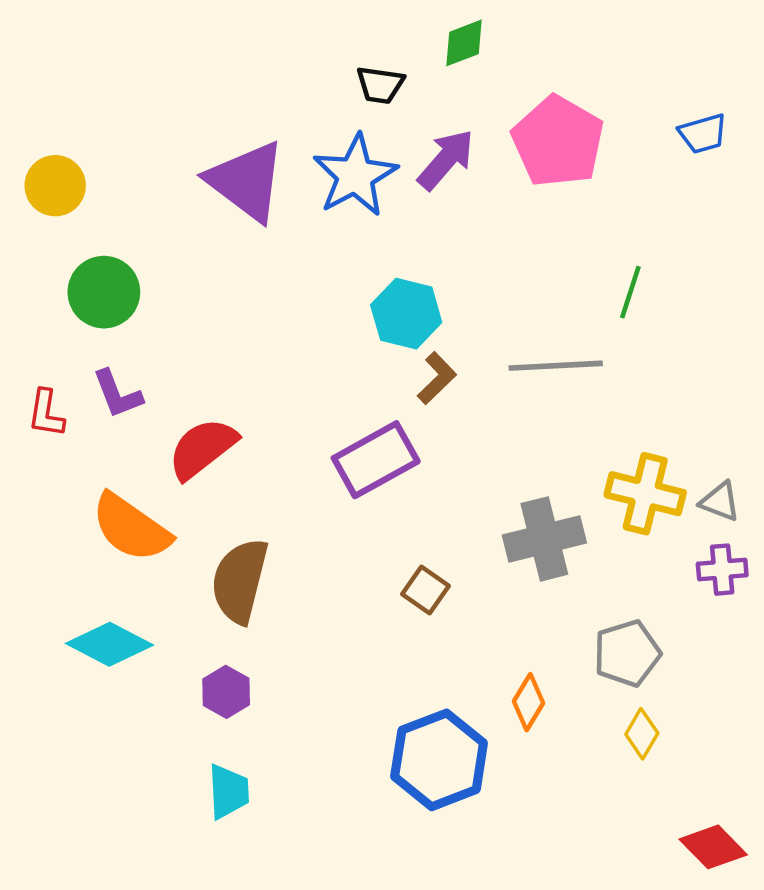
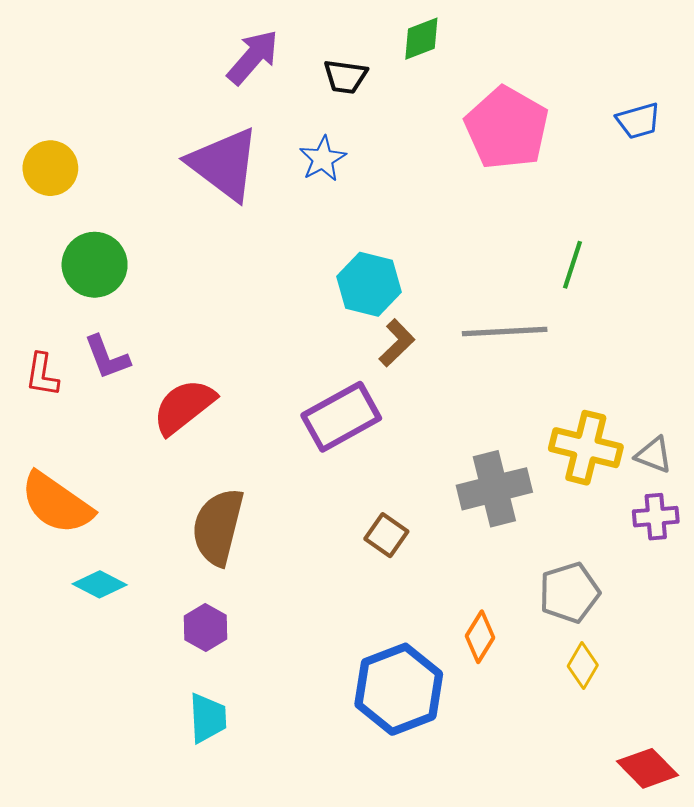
purple arrow: (446, 160) -> (253, 57), moved
blue star: (355, 175) -> (323, 159), size x0.6
orange semicircle: (131, 528) -> (57, 503), moved
cyan diamond: (110, 644) -> (100, 584), size x0.7

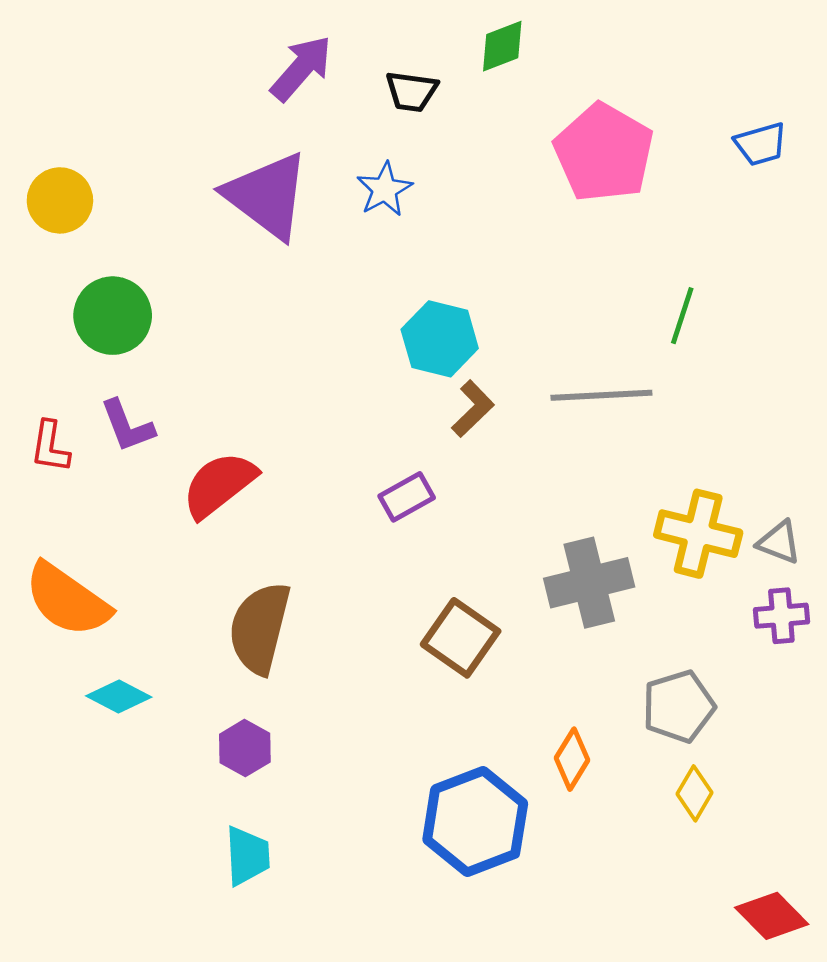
purple rectangle: (341, 417) -> (407, 497), size x0.6
brown square: (386, 535) -> (461, 638), size x1.5

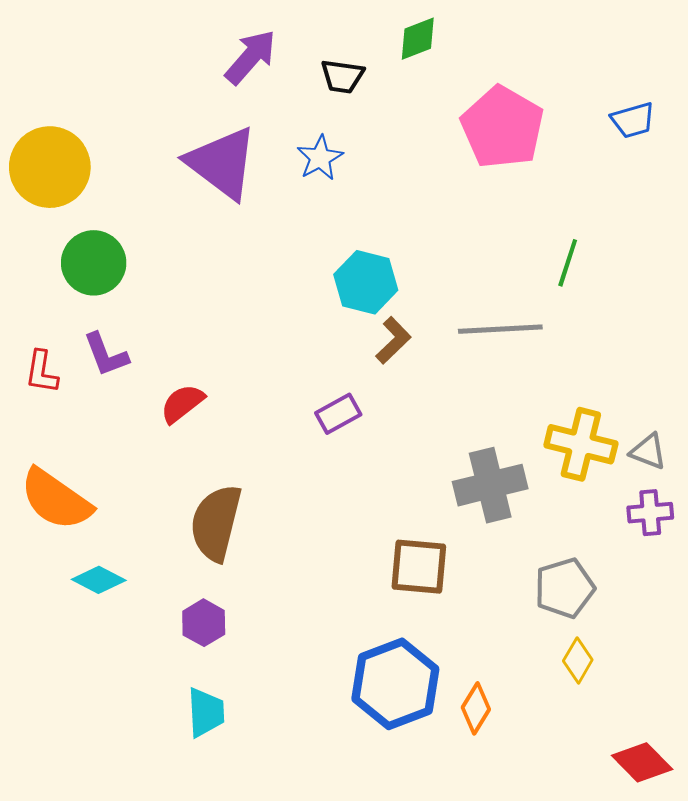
yellow circle: (60, 200) -> (50, 167), size x1.5
red semicircle: (219, 485) -> (182, 404), size x0.7
brown square: (461, 638) -> (419, 567), moved, turned -30
orange diamond: (572, 759) -> (476, 708), moved

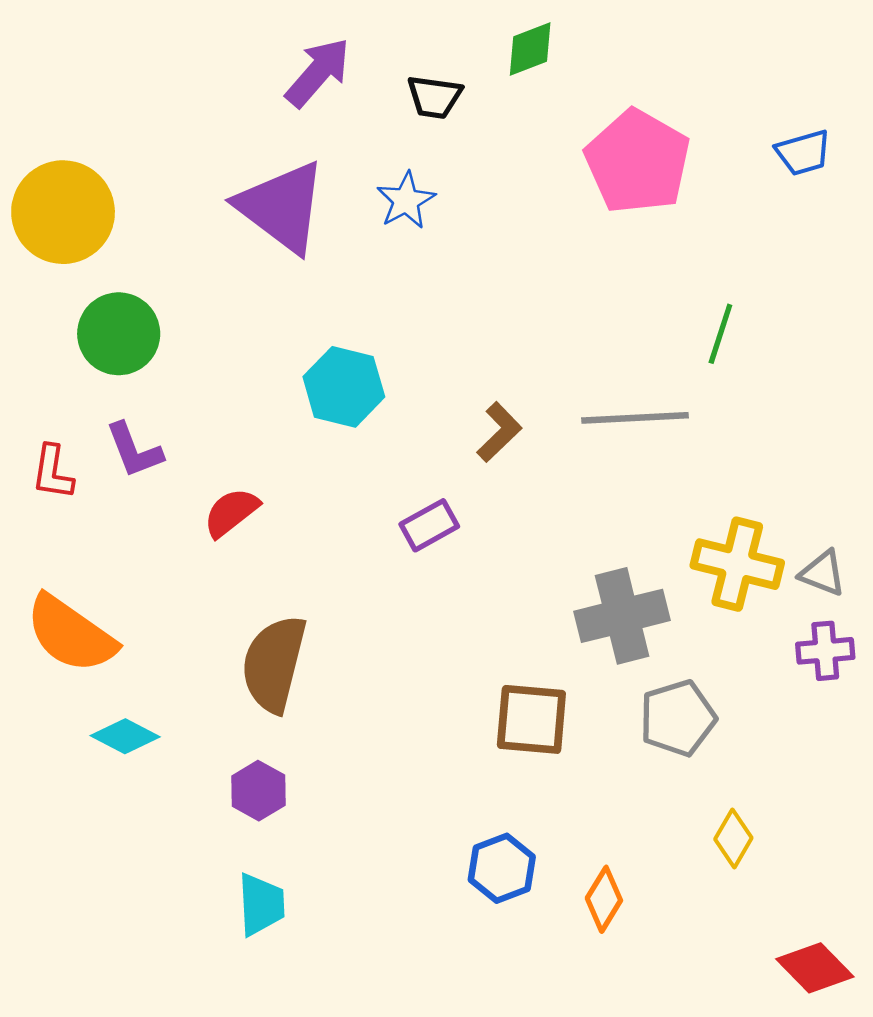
cyan hexagon: (366, 282) -> (344, 387), moved
gray pentagon: (565, 588) -> (678, 718), moved
blue hexagon: (395, 684) -> (502, 868), size x0.6

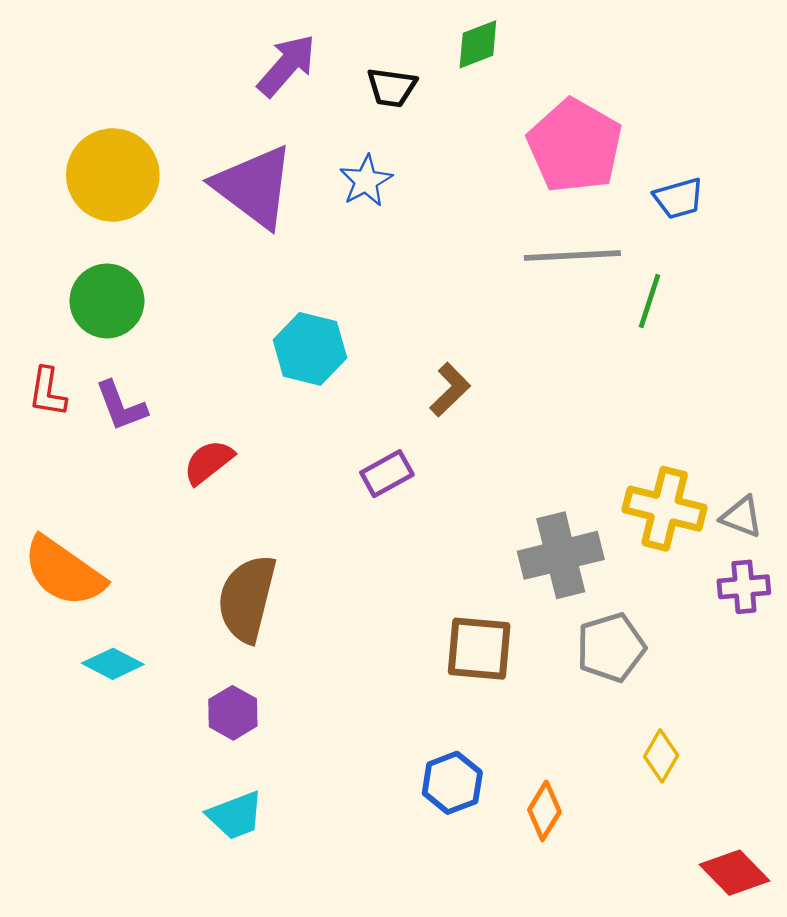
blue trapezoid: (803, 153) -> (679, 198), moved
yellow circle: (63, 212) -> (113, 175), moved
gray line: (635, 418) -> (572, 255), moved
red L-shape: (53, 472) -> (47, 392), moved
cyan trapezoid: (261, 904) -> (235, 815), turned 72

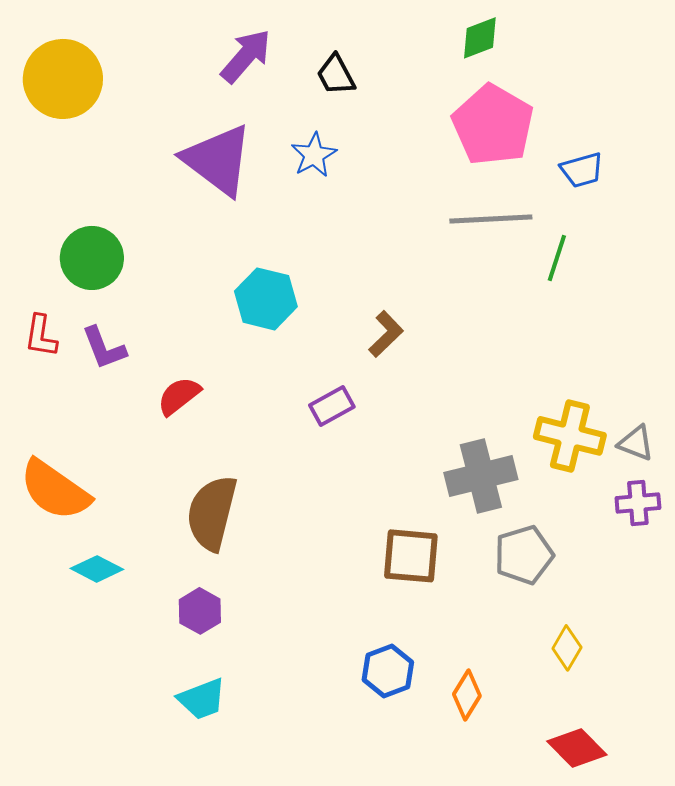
green diamond: (478, 44) -> (480, 38), moved
black trapezoid: (392, 87) -> (336, 75), turned 54
yellow circle: (113, 175) -> (63, 79), moved
red diamond: (735, 873) -> (577, 748), moved

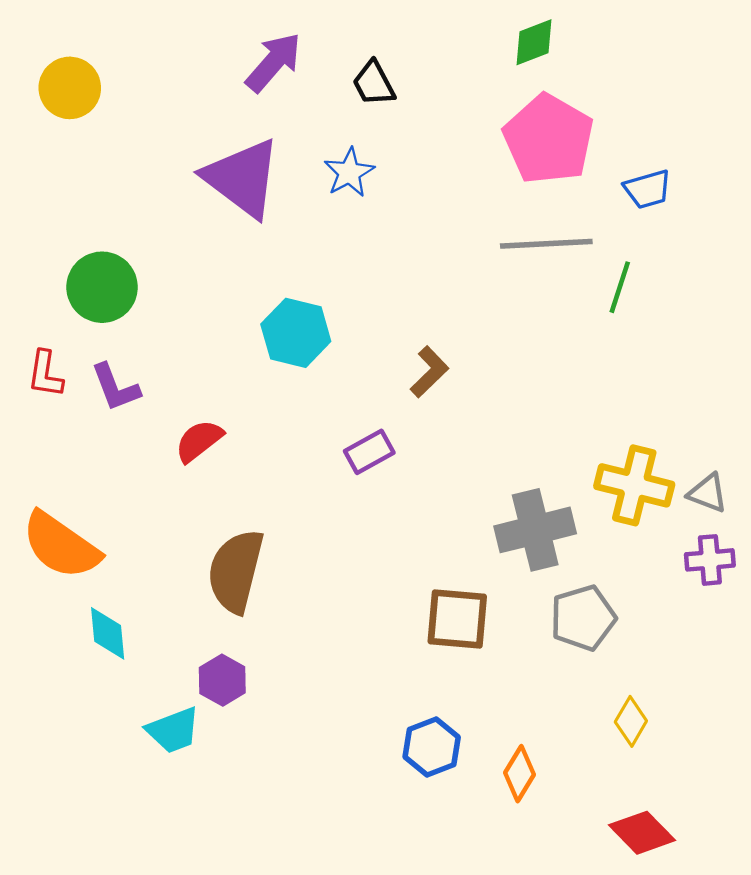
yellow circle: (63, 79) -> (70, 88), size x0.7
cyan diamond: (97, 569) -> (108, 633), turned 57
cyan trapezoid: (202, 699) -> (173, 730), moved

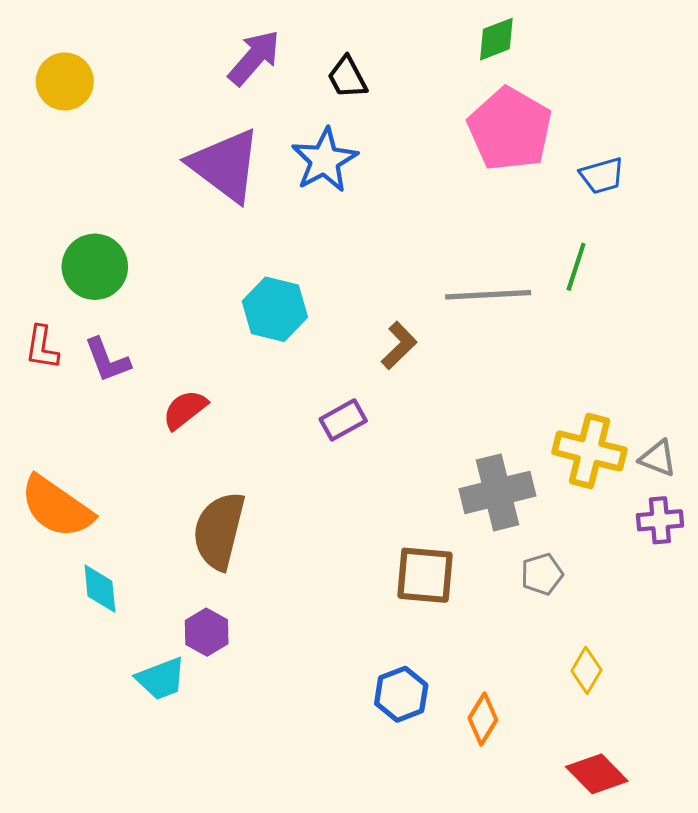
blue star: (349, 173) -> (325, 160), size x1.4
gray line: (546, 244) -> (488, 295), moved
gray pentagon: (583, 618) -> (542, 574), size x0.7

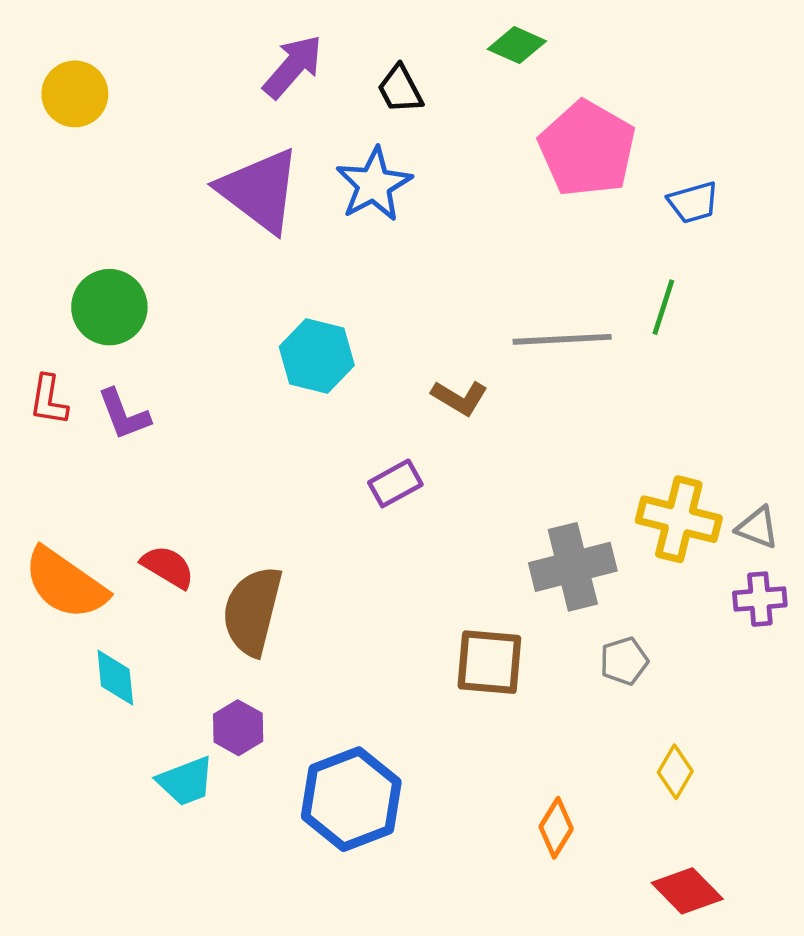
green diamond: (496, 39) -> (517, 45), moved, turned 45
brown L-shape: (399, 345) -> (460, 398), turned 75
red semicircle: (185, 410) -> (168, 567), moved, turned 69
blue hexagon: (401, 694) -> (351, 799), moved, size x1.6

